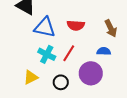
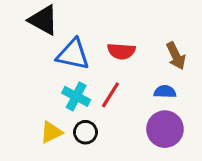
purple circle: (91, 73) -> (165, 129), moved
black circle: (61, 82) -> (85, 132), moved

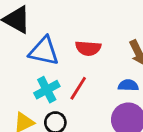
cyan cross: (76, 96) -> (47, 90), turned 35

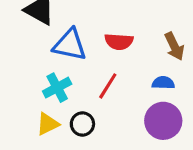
cyan cross: (47, 90) -> (57, 88), moved

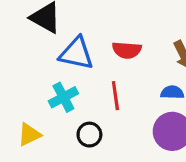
red line: (108, 86) -> (115, 96), turned -40
yellow triangle: (48, 124) -> (29, 135), moved

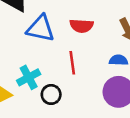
cyan cross: (63, 97) -> (29, 77), moved

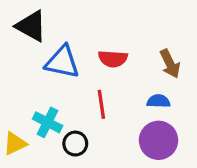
cyan cross: (29, 77) -> (48, 122), turned -35

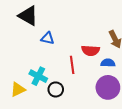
red semicircle: (113, 59) -> (91, 51), moved
blue triangle: (62, 62) -> (48, 38), size x0.6

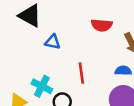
red semicircle: (91, 51) -> (102, 25), moved

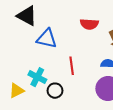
blue triangle: (53, 42) -> (47, 39), size x1.5

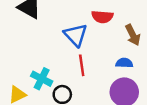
blue triangle: (47, 39) -> (76, 35), moved, turned 35

